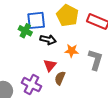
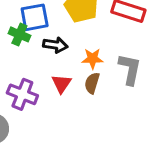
brown semicircle: (60, 78) -> (92, 83), moved
purple cross: (31, 85) -> (22, 94), moved

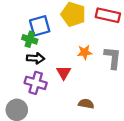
black arrow: (55, 45) -> (35, 58), moved
brown semicircle: (92, 83) -> (86, 104), moved, turned 88

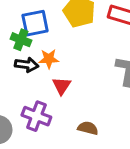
orange star: (85, 52) -> (49, 59), moved
purple cross: (36, 83) -> (36, 116), moved

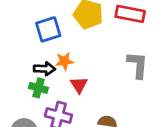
green cross: (21, 40) -> (38, 88), moved

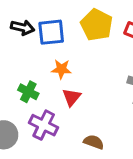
black arrow: (44, 69) -> (23, 28), moved

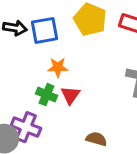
green cross: (28, 92) -> (47, 95), moved
purple cross: (44, 125) -> (26, 127), moved

